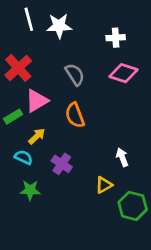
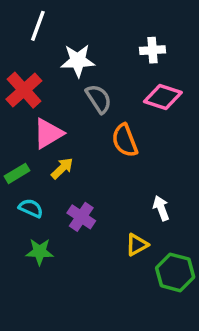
white line: (29, 19) -> (38, 26), turned 35
white star: (59, 26) -> (78, 61), moved
orange semicircle: (75, 115) -> (125, 140), moved
green rectangle: (13, 117) -> (17, 173), moved
yellow arrow: (37, 136) -> (62, 168), moved

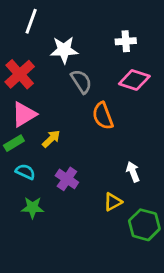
pink triangle: (48, 134) -> (24, 114), moved

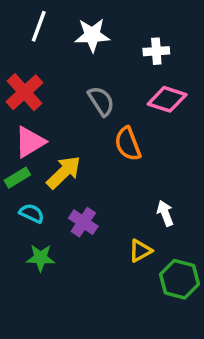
white star: (64, 50) -> (92, 35), moved
yellow arrow: (51, 139) -> (64, 172), size x1.5

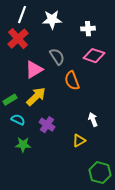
red cross: (25, 92) -> (18, 39), moved
pink triangle: (30, 142) -> (34, 70), moved
green hexagon: (179, 279) -> (100, 173), moved

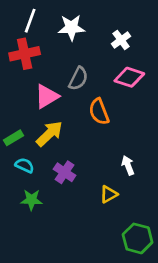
white cross: (88, 29) -> (121, 40), turned -32
red cross: (18, 39) -> (25, 54), turned 30
gray semicircle: (57, 57) -> (78, 79), turned 60

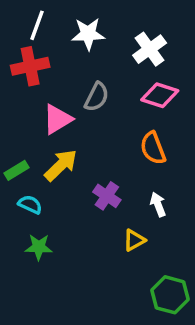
white cross: (121, 40) -> (150, 49), size x1.4
orange semicircle: (99, 112) -> (153, 148), moved
purple cross: (65, 172) -> (107, 196), moved

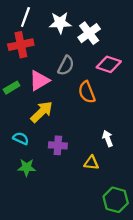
white cross: (150, 49) -> (89, 33), moved
orange semicircle: (153, 148) -> (87, 92), moved
green rectangle: (16, 170) -> (12, 88), moved
purple cross: (107, 196) -> (58, 145), moved, turned -30
yellow triangle: (134, 240) -> (91, 163), turned 35

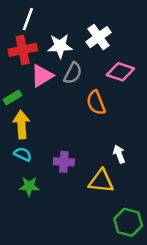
white star: (60, 23) -> (60, 46), moved
pink triangle: (39, 81) -> (42, 76), moved
yellow arrow: (42, 112) -> (21, 125), moved, turned -50
yellow triangle: (91, 163) -> (101, 181), size x1.5

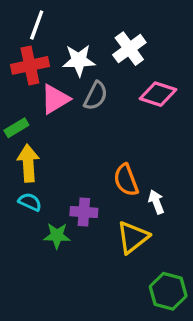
orange semicircle: (96, 103) -> (126, 180), moved
yellow triangle: (101, 181) -> (133, 237), turned -44
green star: (29, 186) -> (57, 236), moved

